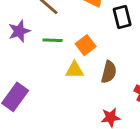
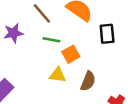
green line: (53, 40) -> (51, 40), moved

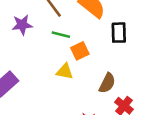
brown semicircle: (88, 81) -> (107, 83), moved

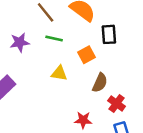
purple star: (22, 25) -> (20, 42), moved
orange square: (80, 51) -> (86, 55), moved

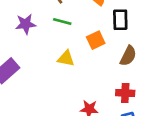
brown semicircle: (100, 83) -> (128, 56), moved
red cross: (117, 103) -> (125, 93), turned -36

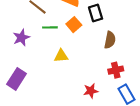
orange square: (96, 40) -> (74, 25), moved

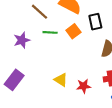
yellow triangle: (61, 56) -> (61, 80), moved, turned 32
red star: (91, 91) -> (84, 86), moved

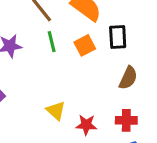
green line: (50, 32) -> (52, 42), turned 64

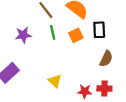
red star: (86, 125) -> (85, 91), moved

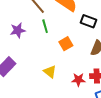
black rectangle: (99, 30) -> (89, 21), turned -63
orange square: (76, 35) -> (66, 44), moved

